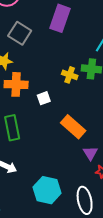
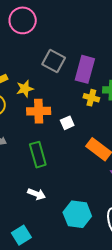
purple rectangle: (60, 18) -> (85, 69), moved
gray square: (20, 33) -> (54, 61), moved

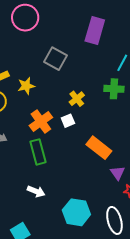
purple rectangle: (85, 69) -> (95, 30), moved
yellow cross: (91, 98) -> (77, 99), moved, turned 35
orange cross: (39, 111) -> (41, 121), moved, turned -35

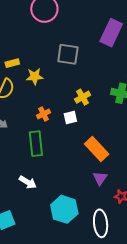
gray square: (56, 59) -> (68, 54), turned -30
orange cross: (41, 121) -> (44, 114), size x0.6
purple triangle: (118, 173) -> (100, 178), moved

